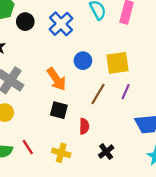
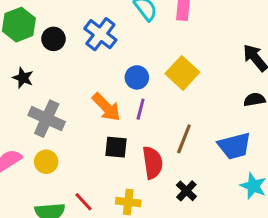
yellow square: (117, 63) -> (182, 73), turned -30
purple line: (126, 92) -> (141, 109), moved
brown line: (98, 94) -> (184, 139), moved
red semicircle: (84, 126) -> (152, 163), size x1.5

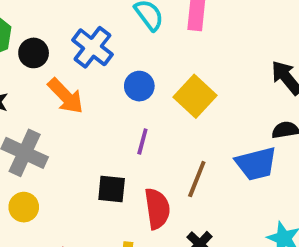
blue circle: (137, 77) -> (139, 86), moved
orange arrow: (106, 107) -> (66, 96), moved
blue trapezoid: (234, 146) -> (256, 164), moved

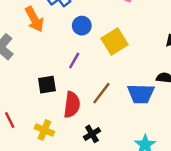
black square: (112, 189) -> (47, 85), turned -30

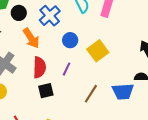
red semicircle: (72, 105) -> (39, 67), moved

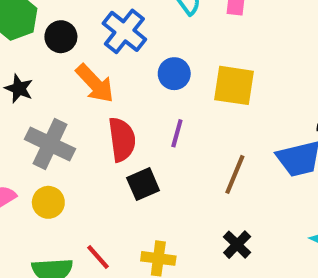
yellow square: (98, 51) -> (234, 85), turned -35

